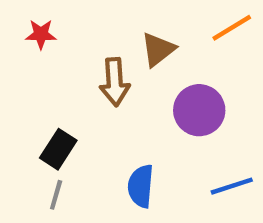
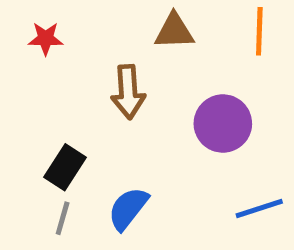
orange line: (232, 28) -> (259, 31), turned -57
brown triangle: (158, 49) -> (174, 31), moved, turned 36
blue semicircle: (141, 186) -> (128, 209), moved, turned 33

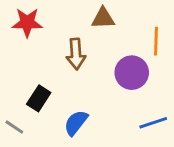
orange line: (259, 31) -> (156, 41), moved
red star: (46, 39) -> (27, 23), size x1.5
gray line: (63, 218) -> (14, 127), moved, turned -72

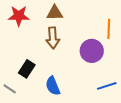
brown triangle: (103, 18) -> (55, 13), moved
blue semicircle: (76, 123) -> (53, 86), turned -60

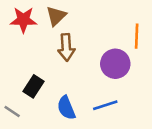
brown triangle: (55, 13) -> (56, 16), moved, turned -42
blue line: (107, 86) -> (105, 105), moved

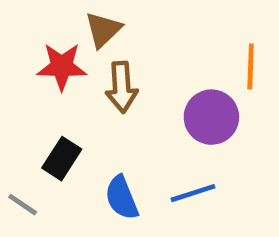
red star: (23, 20) -> (62, 66), moved

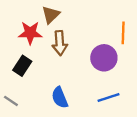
black rectangle: (62, 159) -> (22, 66), moved
blue line: (193, 193) -> (108, 97), moved

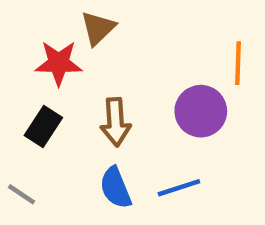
brown arrow: (60, 43) -> (116, 122), moved
blue line: (108, 97) -> (179, 188), moved

